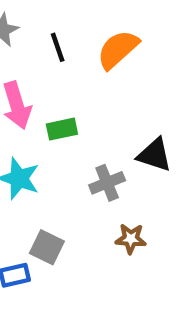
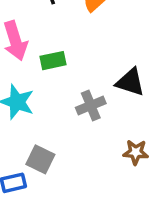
brown star: (131, 239) -> (136, 152), moved

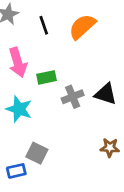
gray cross: (91, 106) -> (73, 97), moved

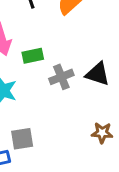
gray square: (37, 153) -> (22, 139), turned -35

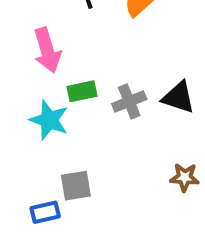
green rectangle: (33, 56) -> (82, 91), moved

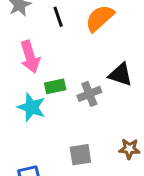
black triangle: (178, 97) -> (120, 75), moved
gray square: (76, 186) -> (80, 155), moved

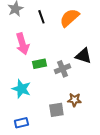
cyan star: (31, 107) -> (21, 89), moved
brown star: (129, 149) -> (74, 100), moved

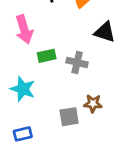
black triangle: (83, 56) -> (105, 32), moved
gray cross: (62, 69) -> (77, 62), turned 35

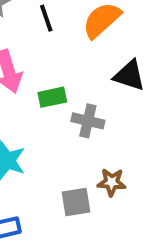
green rectangle: (47, 56) -> (52, 97), moved

